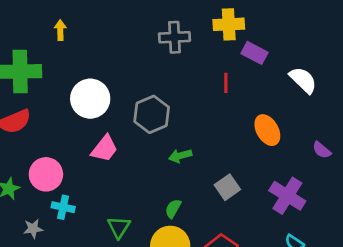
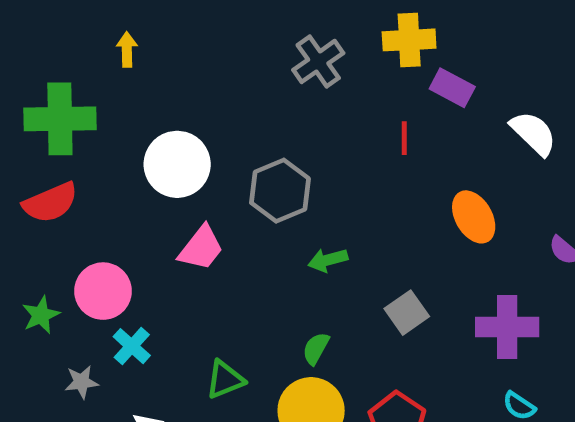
gray cross: (174, 37) -> (318, 61), turned -32
purple cross: (287, 196) -> (507, 327), turned -32
cyan cross: (63, 207) -> (132, 346), turned 30
green triangle: (119, 227) -> (225, 380), turned 35

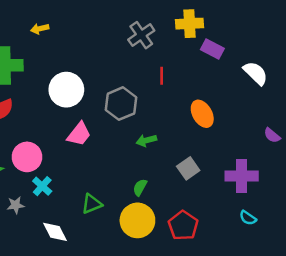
yellow arrow: (127, 50) -> (40, 29), turned -102
red line: (404, 138) -> (162, 76), moved
orange ellipse: (474, 217) -> (202, 114), moved

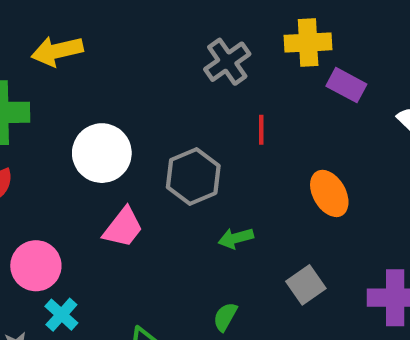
yellow arrow: (40, 29) -> (57, 51), size x1.6

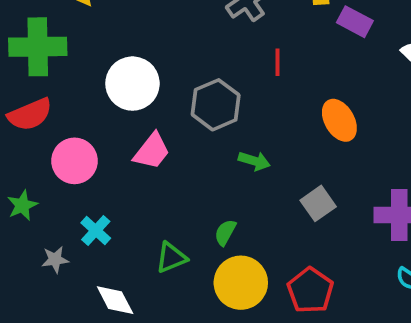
green arrow: (236, 238) -> (254, 161), turned -148
pink circle: (36, 266) -> (74, 161), moved
green semicircle: (225, 317) -> (225, 232), moved

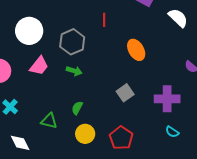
green arrow: (254, 161) -> (74, 71), moved
green triangle: (171, 258) -> (49, 121), turned 36
yellow circle: (241, 283) -> (85, 134), size x0.7

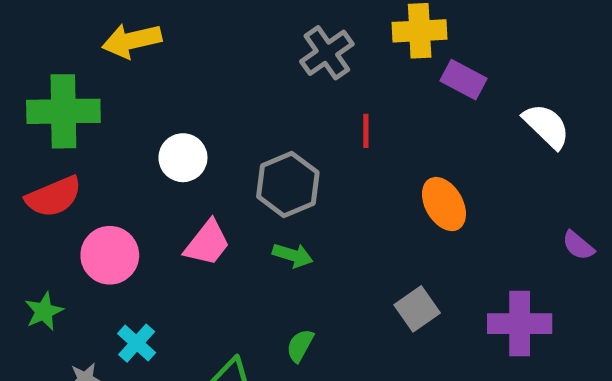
white circle: (29, 31) -> (183, 158), size x0.7

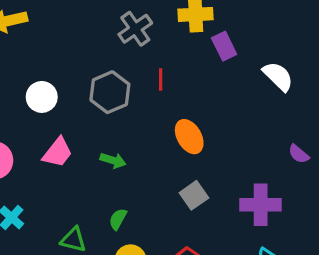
purple rectangle: (463, 80) -> (224, 46), turned 36
gray hexagon: (288, 184) -> (110, 92), moved
orange ellipse: (444, 204) -> (189, 137), moved

